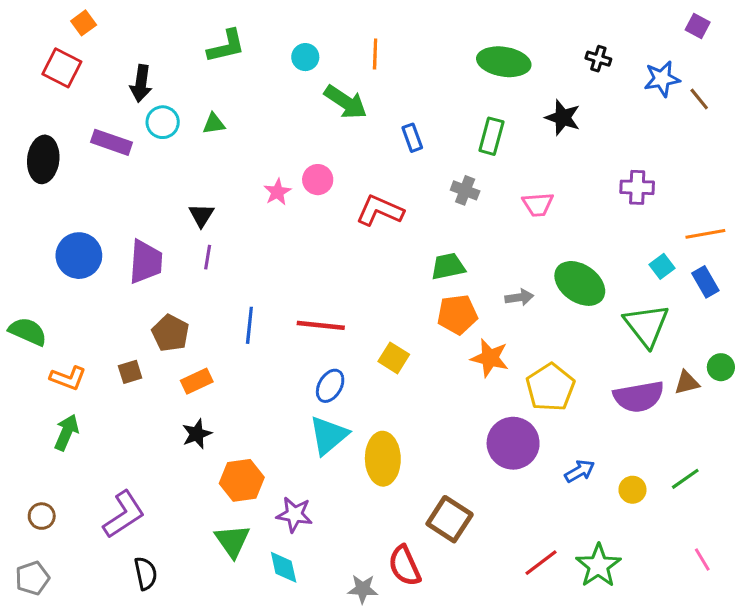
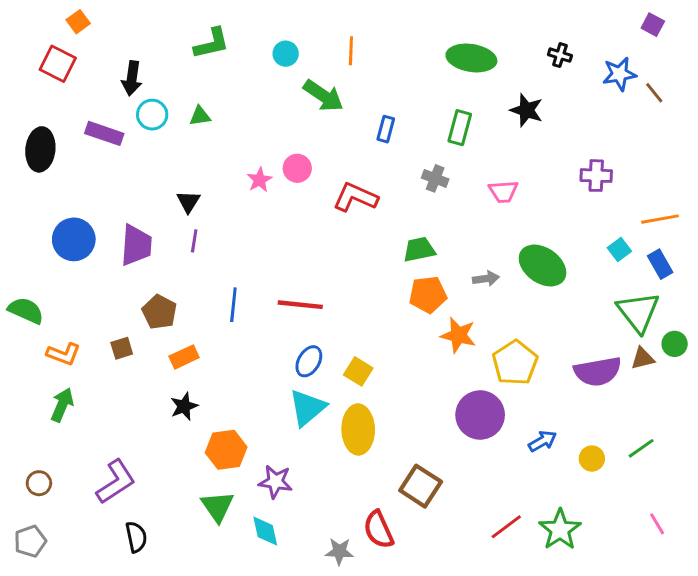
blue rectangle: (412, 138) -> (386, 129), turned 35
green triangle: (646, 325) -> (638, 312), moved
yellow square: (394, 358) -> (358, 371), moved

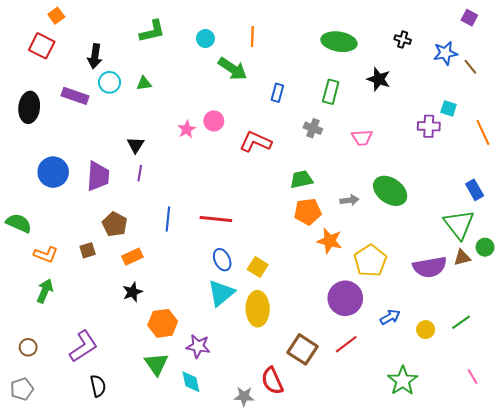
orange line: (660, 219) -> (483, 132), moved, turned 75
cyan square: (619, 250) -> (449, 108), moved, turned -35
blue ellipse: (309, 361) -> (222, 260), turned -55
red line: (506, 527) -> (346, 344), moved

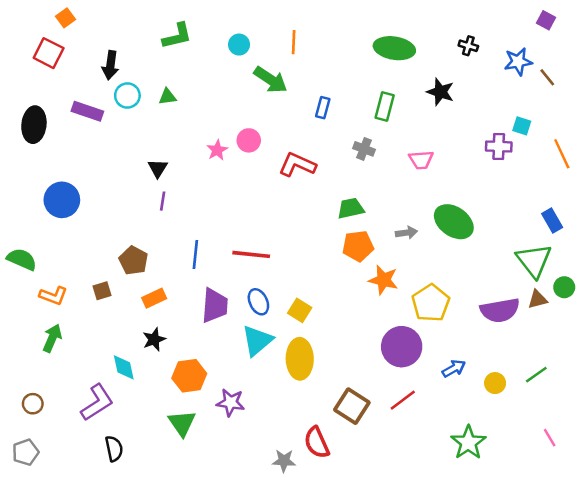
purple trapezoid: (98, 176) -> (215, 305), moved
cyan diamond: (191, 382) -> (124, 367), moved

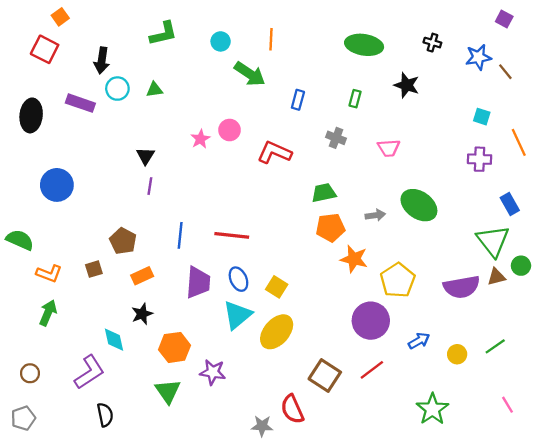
green rectangle: (385, 106) -> (355, 99), size x0.7
purple cross: (499, 146) -> (480, 159), moved
yellow ellipse: (300, 359) -> (277, 332), turned 42

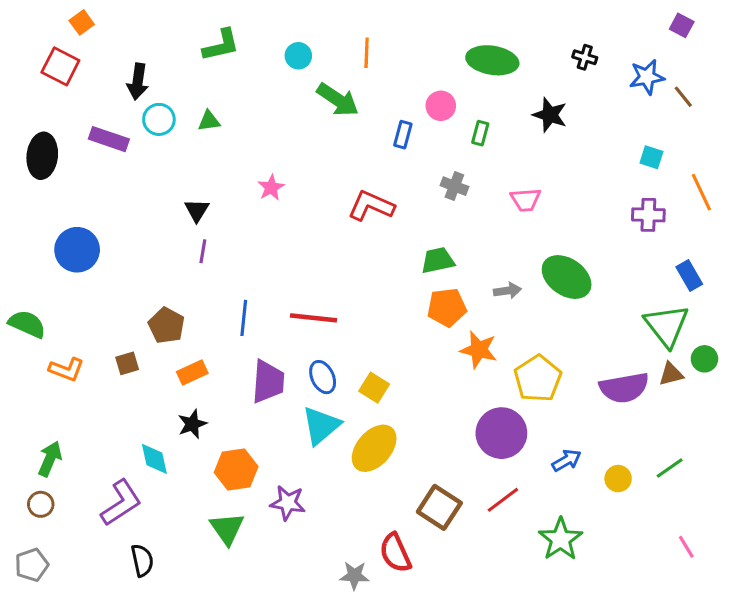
pink circle: (230, 130) -> (441, 106), moved
green arrow: (48, 313) -> (50, 459), moved
green star: (432, 409) -> (561, 539), moved

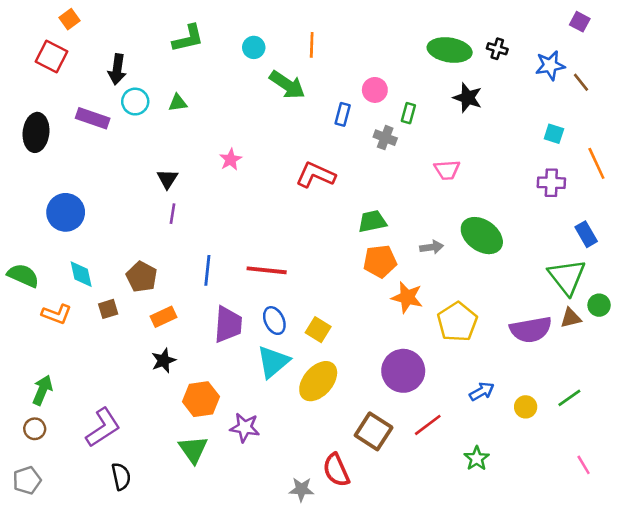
green ellipse: (492, 60) -> (450, 50), moved
gray cross: (454, 186) -> (385, 138), moved
purple circle: (501, 433) -> (403, 371), moved
cyan diamond: (154, 459) -> (81, 274), moved
green star: (561, 539) -> (477, 458), size x0.7

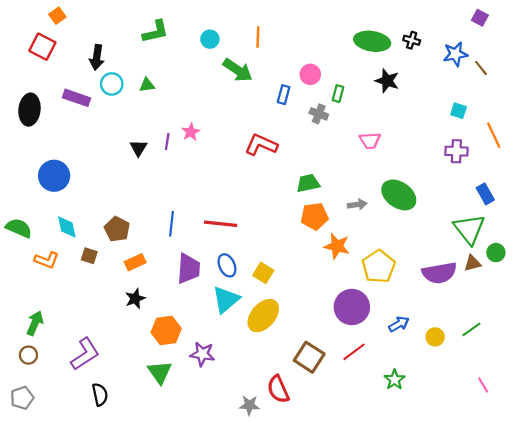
purple line: (173, 214) -> (167, 142), moved
brown square: (108, 309) -> (89, 256), turned 35
purple circle: (403, 371) -> (352, 307), moved

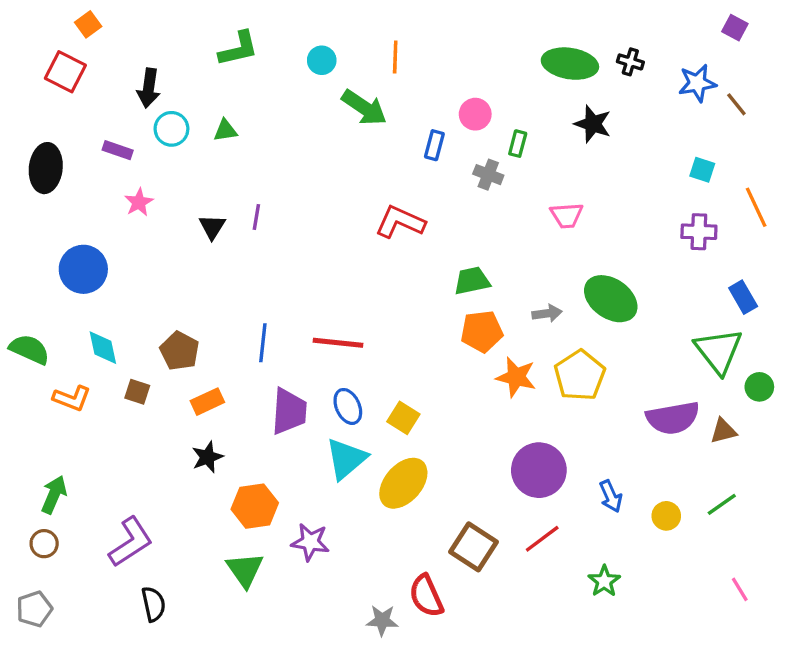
purple rectangle: (76, 98) -> (118, 150), size x0.7
pink star: (191, 132) -> (139, 202), moved
brown triangle: (472, 263) -> (723, 431), moved
yellow pentagon: (379, 266) -> (580, 375), moved
blue arrow: (399, 324) -> (611, 496), turned 96

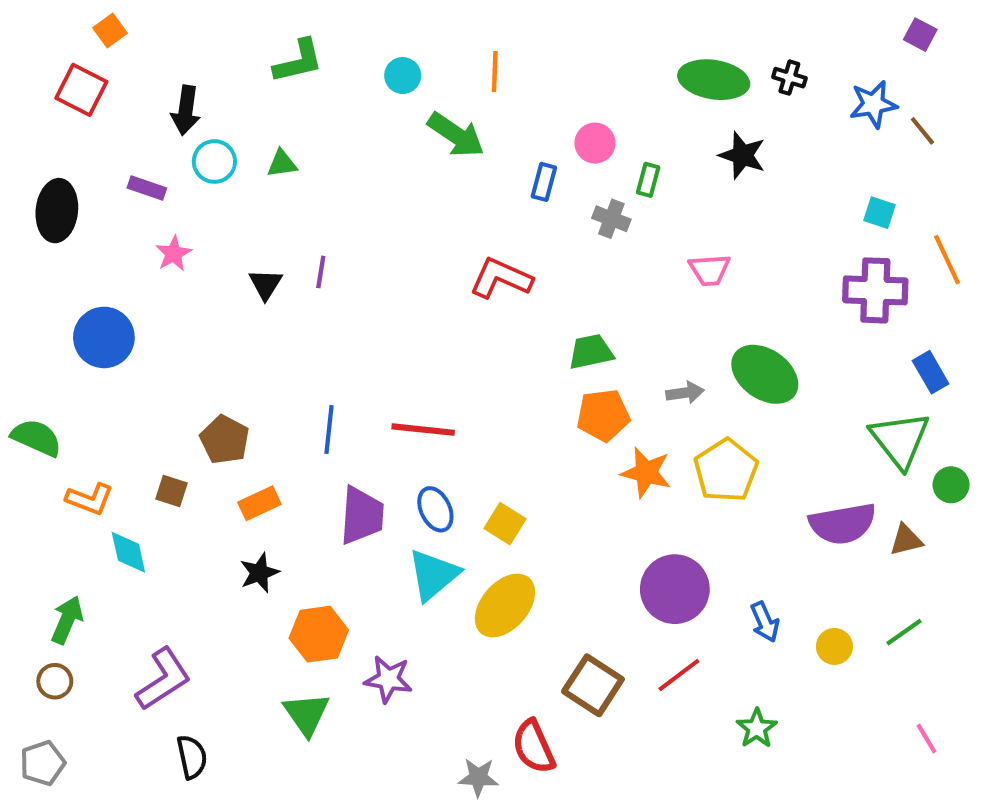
purple cross: (699, 232) -> (875, 290), size x1.4
cyan diamond: (103, 348) -> (128, 552), moved

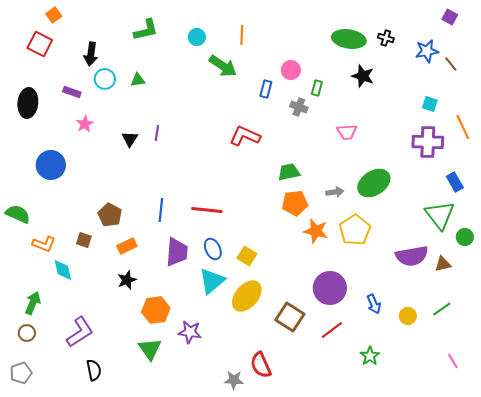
green ellipse: (765, 374) -> (374, 183), turned -68
brown square: (593, 685) -> (290, 317), moved

